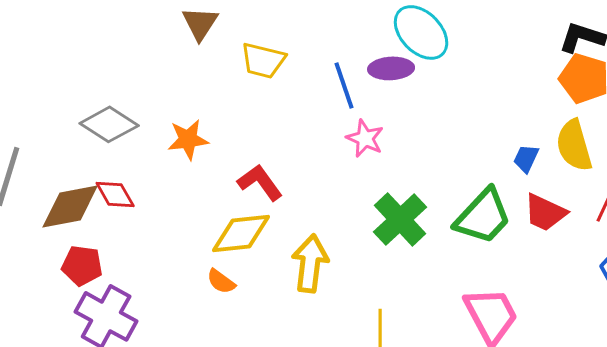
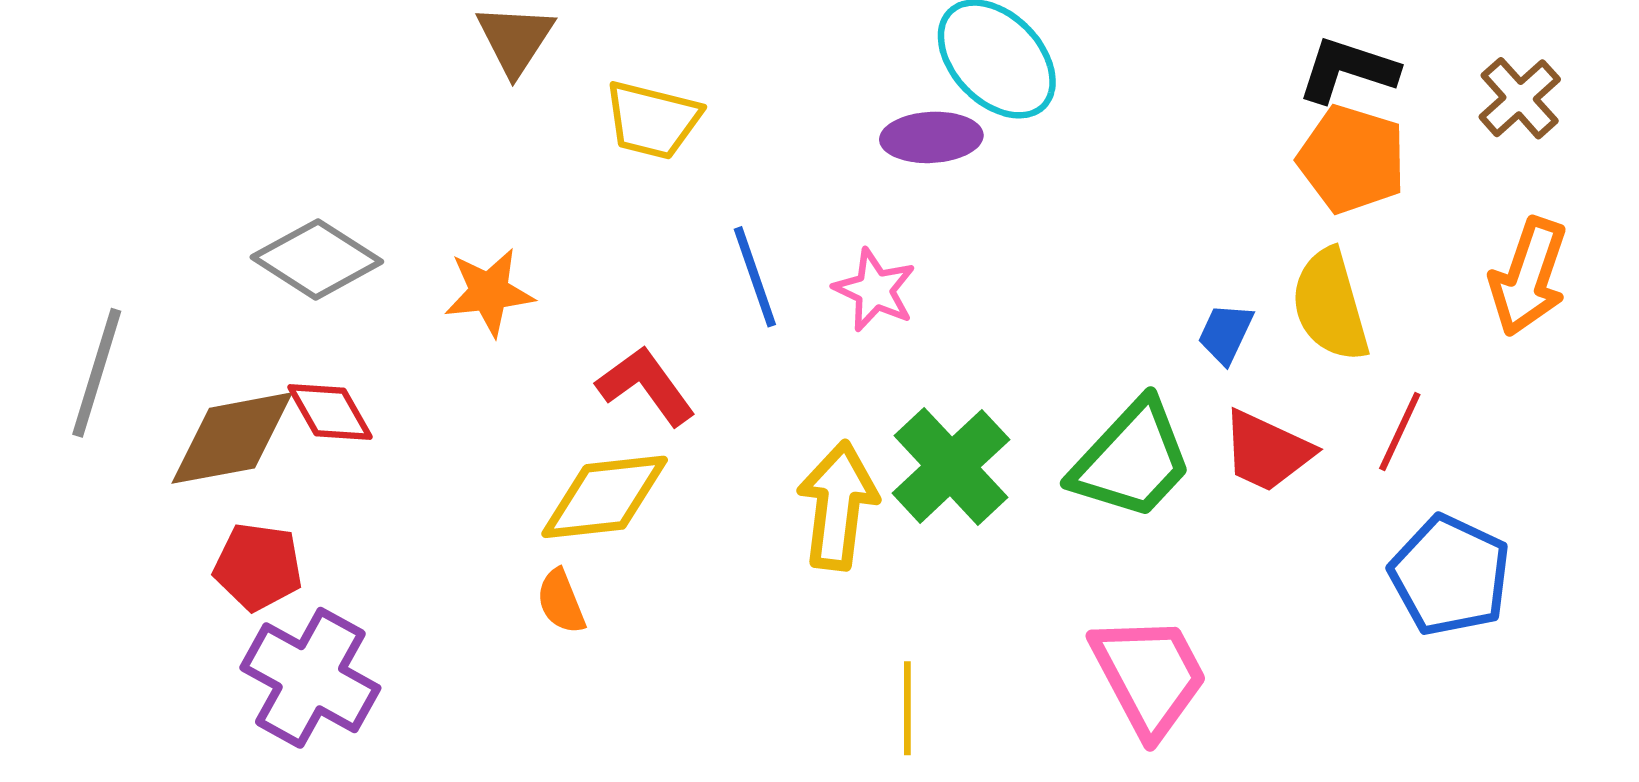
blue line: (344, 85) -> (755, 277), moved
yellow arrow: (310, 263) -> (838, 506), moved
orange semicircle: (221, 281) -> (561, 602), turned 32

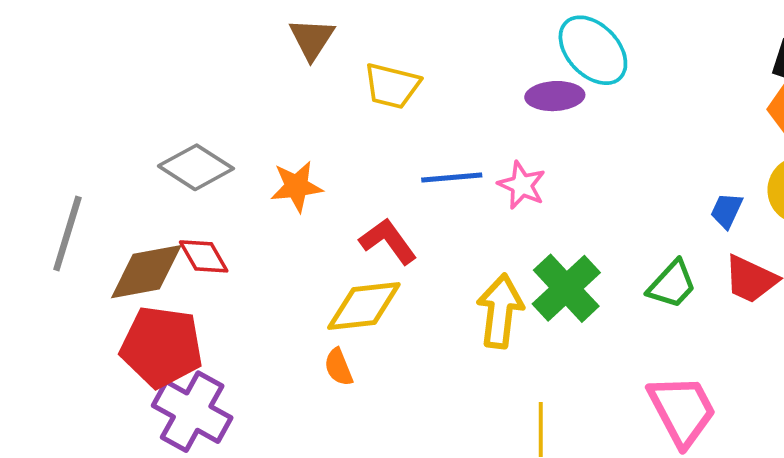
blue line: (755, 277) -> (452, 177), turned -76
green trapezoid: (1132, 460) -> (672, 284), size x0.7
red pentagon: (258, 567) -> (162, 347), size x1.6

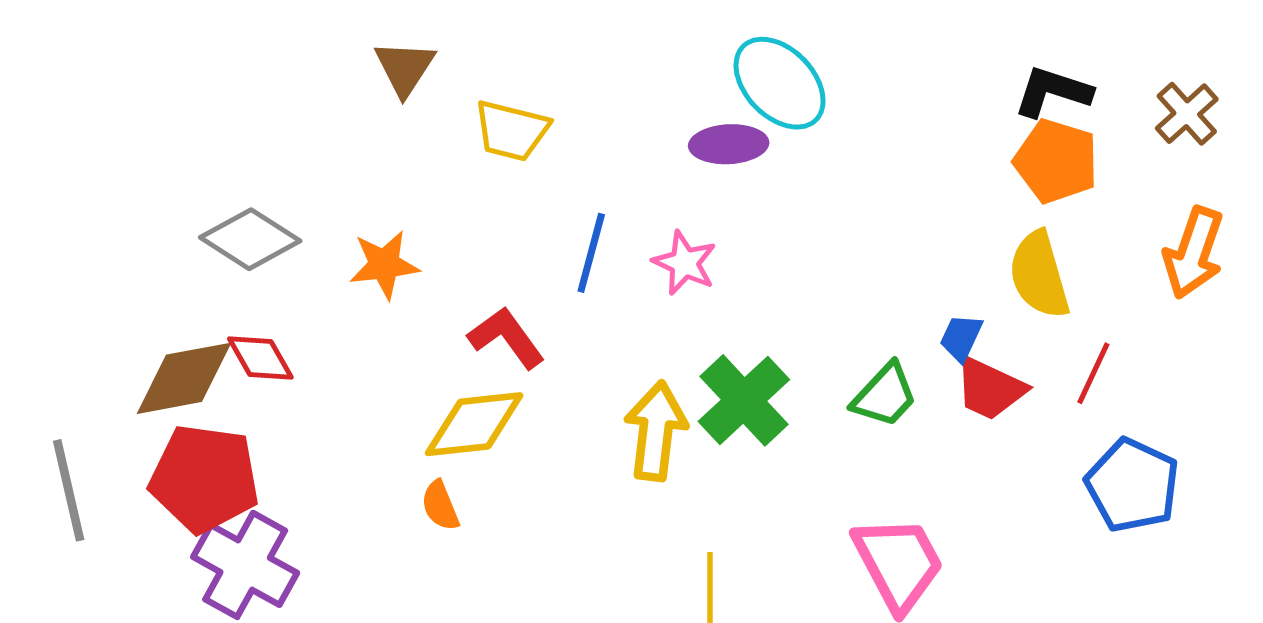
blue line: (452, 177) -> (591, 253), turned -70
blue trapezoid: (727, 211) -> (961, 338), moved
gray line: (67, 233) -> (69, 490), moved, turned -30

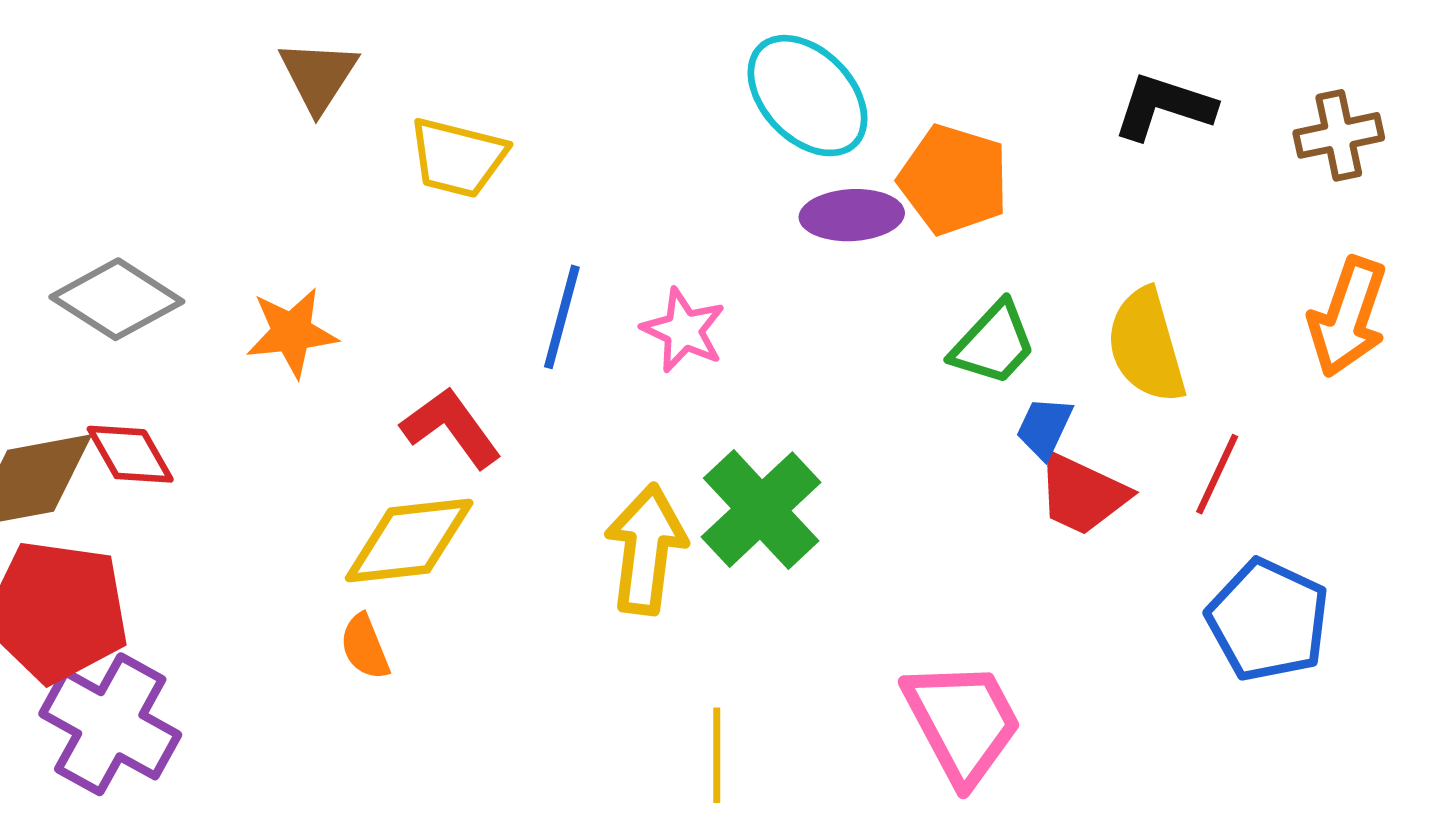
brown cross: (1187, 114) -> (1339, 135), turned 30
purple ellipse: (729, 144) -> (852, 215), moved
orange pentagon: (1056, 161) -> (954, 180), moved
green trapezoid: (885, 395) -> (993, 344), moved

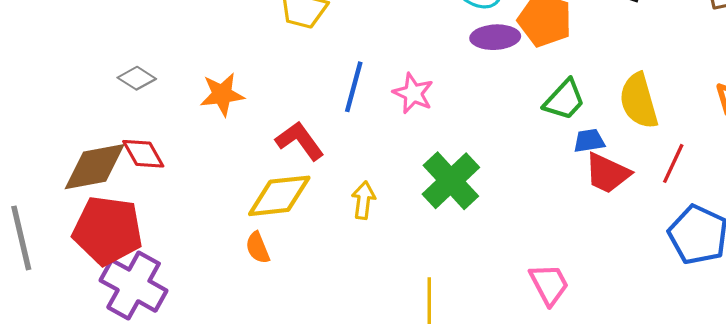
gray diamond: (117, 299) -> (137, 78), size x0.6
blue trapezoid: (1044, 428) -> (589, 141), turned 56
yellow arrow: (646, 549) -> (363, 200), moved, size x0.6
pink trapezoid: (962, 722) -> (549, 284), size x0.7

